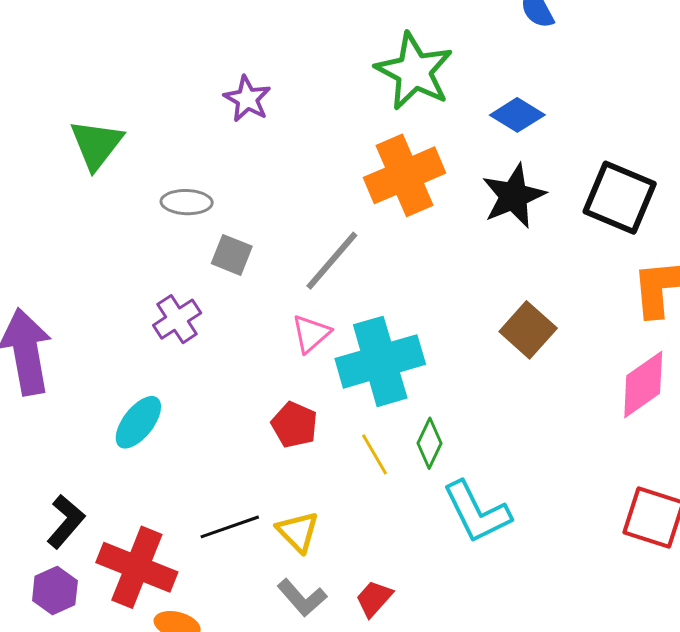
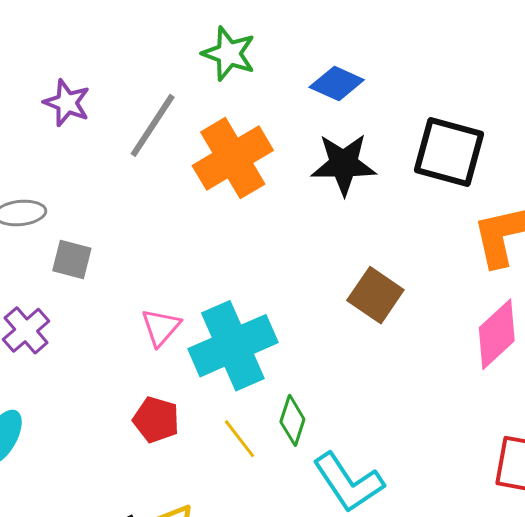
green star: (414, 71) -> (229, 54), size x0.7
black star: (514, 196) -> (344, 164), turned 30
gray line: (332, 261) -> (153, 125), moved

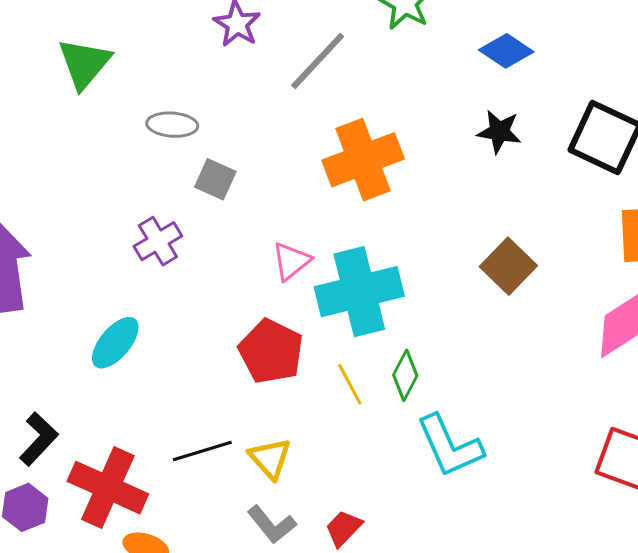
orange cross: (233, 158) -> (363, 160), moved
black star: (344, 164) -> (499, 132), size x0.7
red pentagon: (156, 420) -> (271, 351), size x1.4

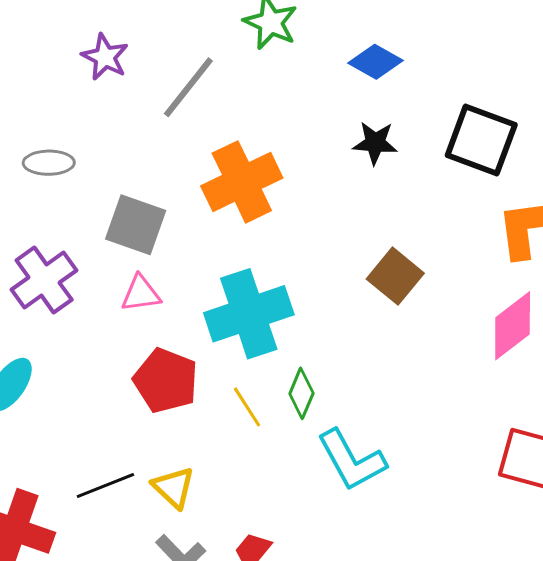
gray square: (215, 179) -> (136, 225), moved, size x1.5
purple cross: (158, 241) -> (44, 280), size x1.4
pink triangle: (291, 261) -> (141, 294), moved, turned 36

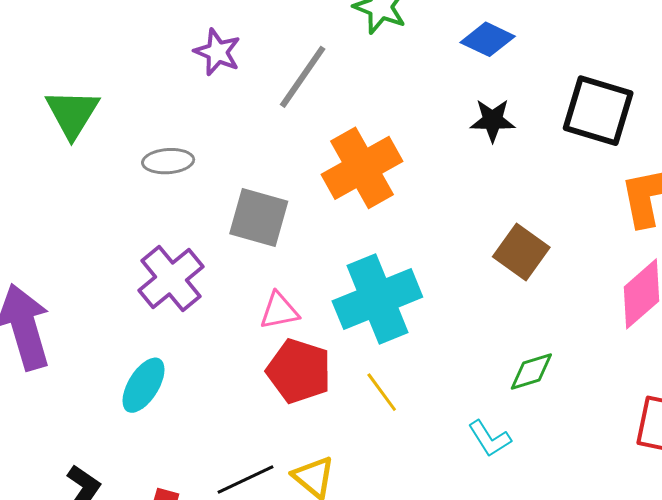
pink triangle: (141, 294) -> (279, 311), moved
green diamond: (301, 393) -> (531, 372), moved, turned 54
cyan L-shape: (352, 460) -> (489, 439), size x0.6

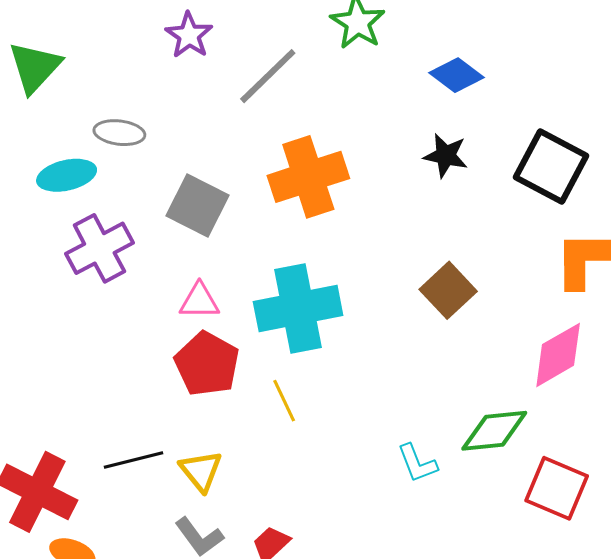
green diamond: (531, 372) -> (494, 431), moved, size x1.4
cyan ellipse: (144, 385) -> (67, 175), moved, turned 34
cyan L-shape: (489, 439) -> (417, 463), moved

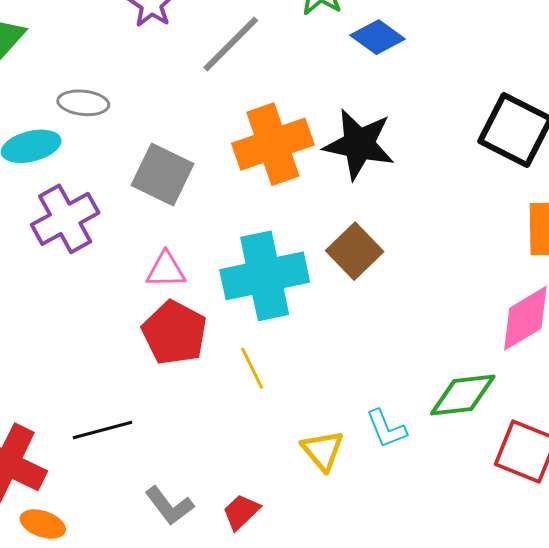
blue diamond: (457, 75) -> (378, 37), moved
black star: (446, 156) -> (359, 144), moved, size x1.6
brown square: (448, 290) -> (355, 251), moved
yellow triangle: (201, 471) -> (323, 450), moved

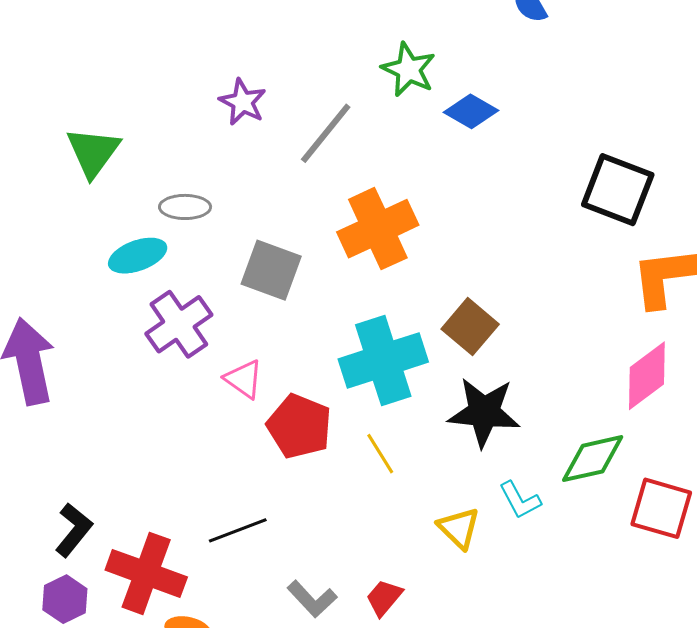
black star: (359, 144) -> (484, 412), moved
pink triangle: (166, 270) -> (244, 379), moved, turned 42

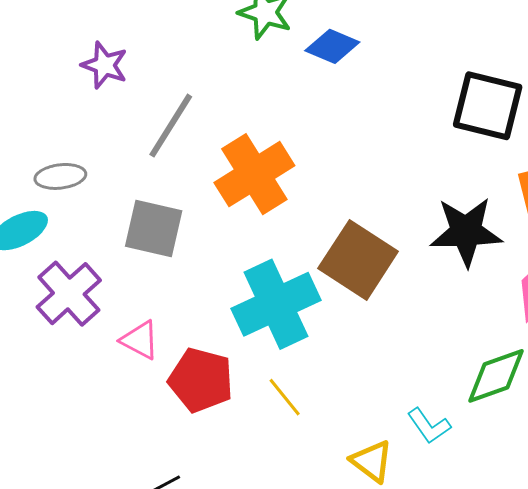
gray line: (326, 133) -> (171, 126), moved
brown square: (470, 327) -> (358, 260), size x1.4
black star: (484, 412) -> (466, 232), moved

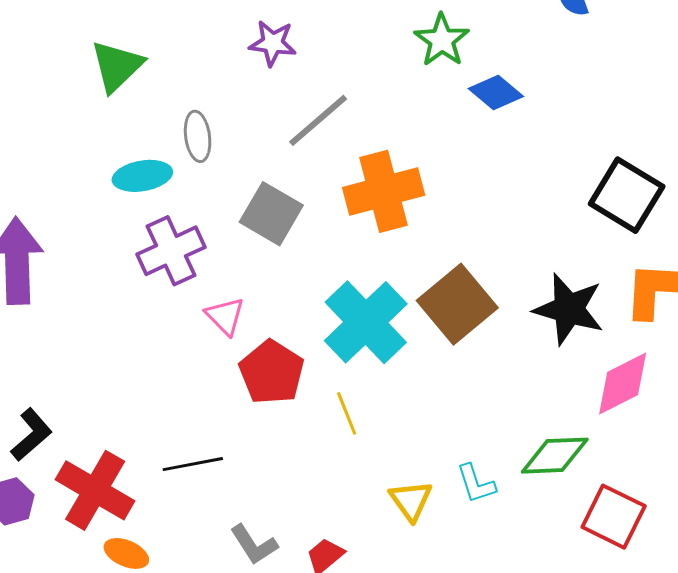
purple star: (104, 65) -> (273, 43), turned -30
gray ellipse: (60, 176) -> (198, 136), turned 72
cyan cross: (276, 304) -> (366, 322), turned -36

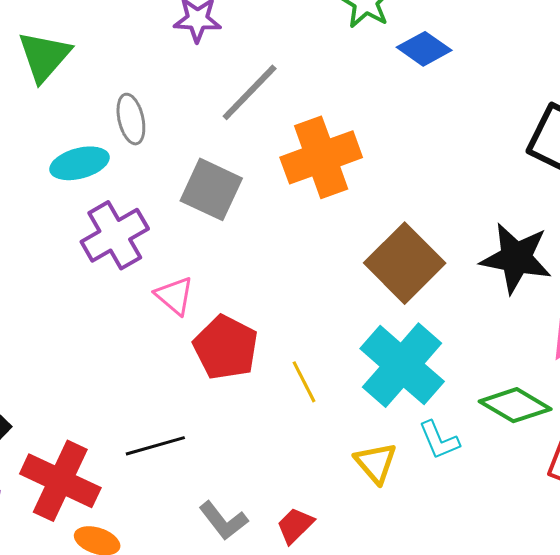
cyan cross: (366, 322) -> (402, 365), moved
green diamond: (555, 456) -> (515, 405), turned 38

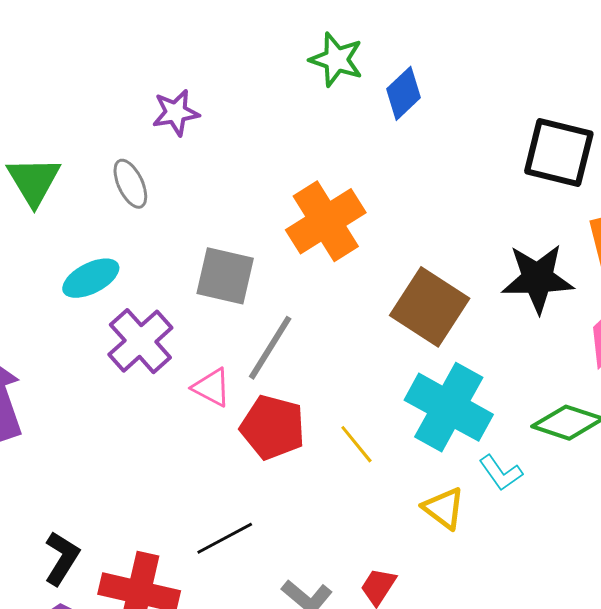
blue diamond: (424, 49) -> (404, 93), turned -66
gray line: (250, 92) -> (270, 348), moved
gray ellipse: (131, 119) -> (130, 184), moved

